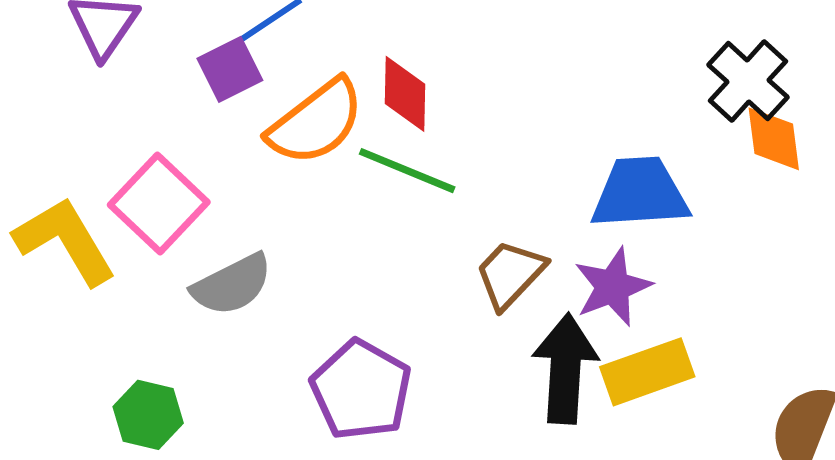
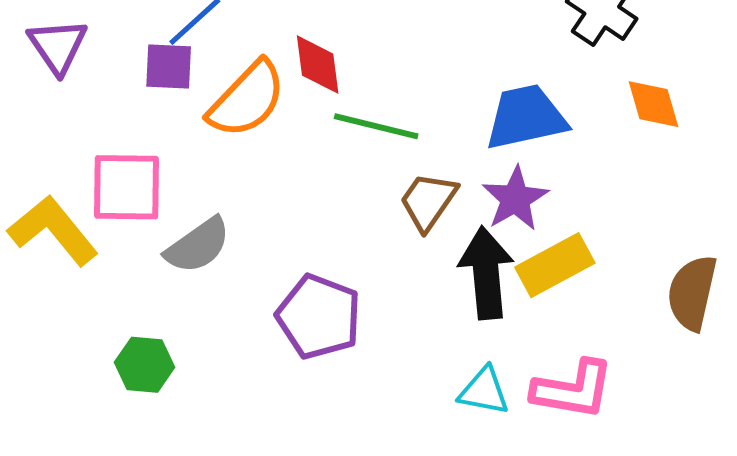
purple square: (230, 69) -> (169, 67), turned 38
orange diamond: (774, 139) -> (653, 104), moved
green line: (407, 171) -> (376, 126), moved
pink square: (159, 204) -> (126, 187), turned -34

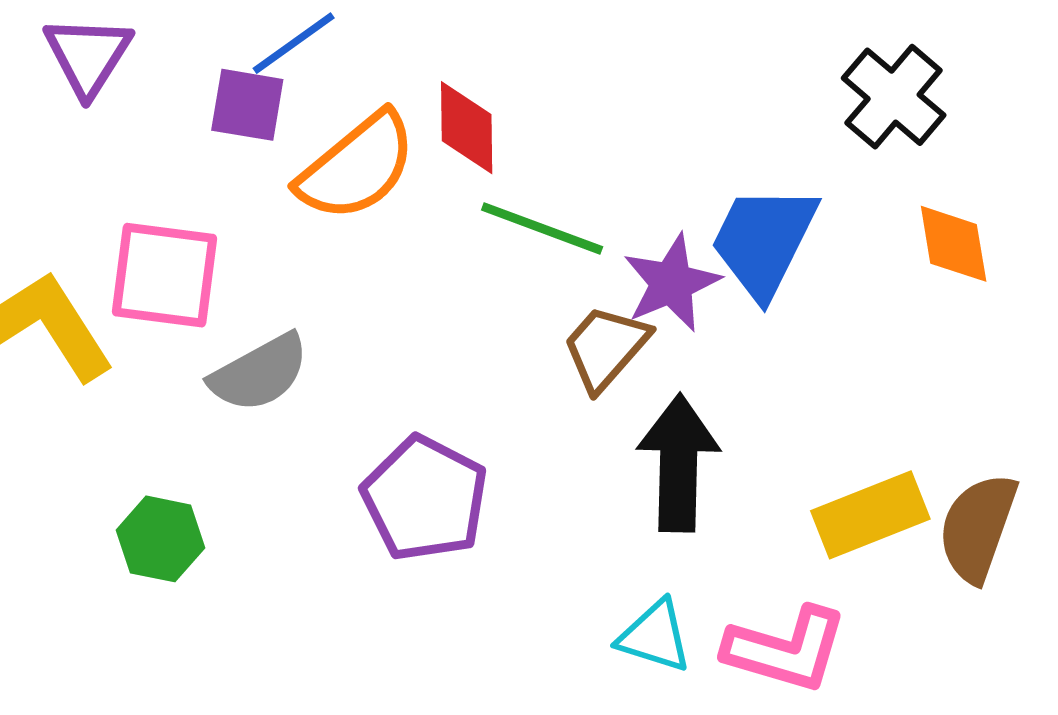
blue trapezoid: (526, 117) -> (764, 241), turned -58
purple star: (515, 199) -> (671, 283), moved
yellow rectangle: (555, 265) -> (870, 515), moved

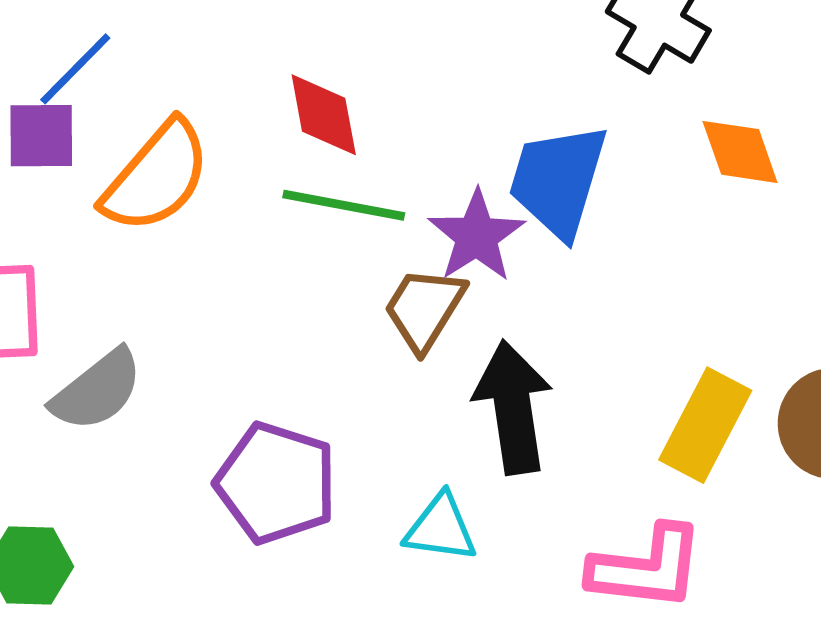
red diamond: (467, 128) -> (324, 115), moved
yellow rectangle: (870, 515) -> (705, 425), turned -31
cyan triangle: (655, 636) -> (441, 528), moved

